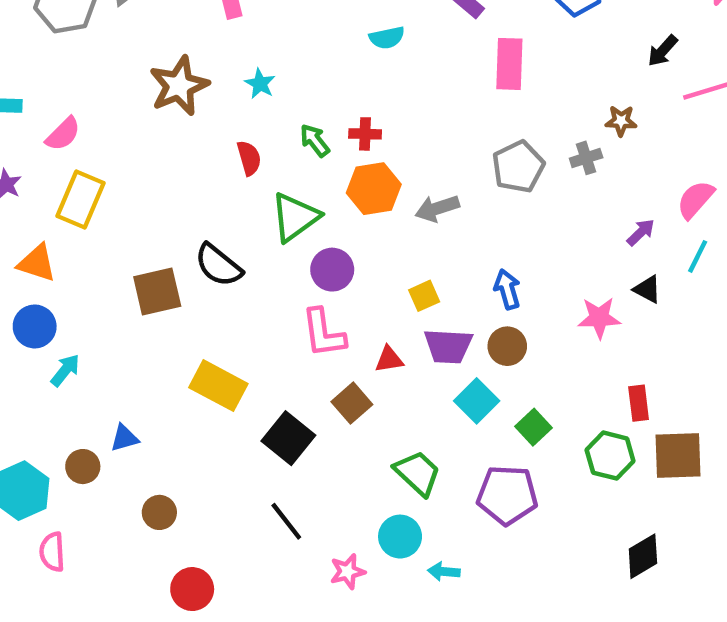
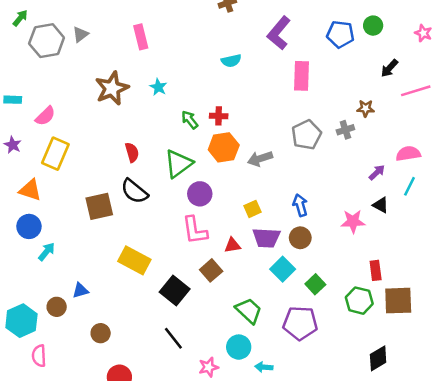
red semicircle: (249, 158) -> (132, 152), moved
pink semicircle: (695, 200) -> (408, 154), turned 40

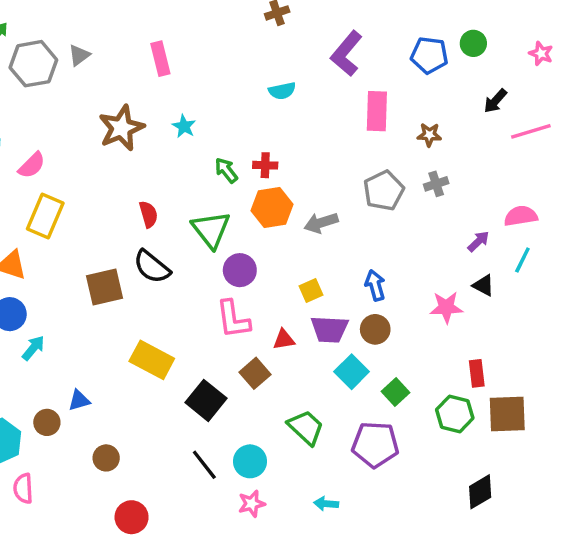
brown star: (366, 108) -> (429, 135), moved
green triangle: (178, 164) -> (211, 230), turned -32
cyan circle: (239, 347) -> (250, 461), moved

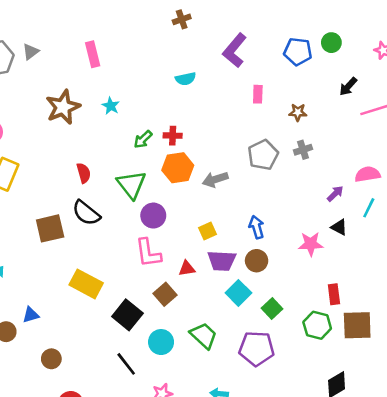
pink rectangle: (377, 111) -> (258, 94), size x0.6
green arrow: (226, 170) -> (143, 139), turned -96
cyan circle: (250, 461) -> (161, 342), moved

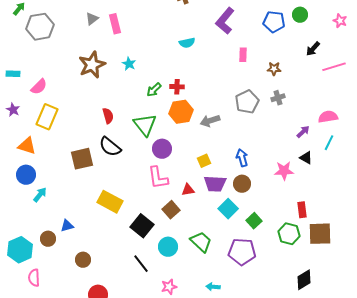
gray triangle: (31, 52) -> (92, 19), moved

